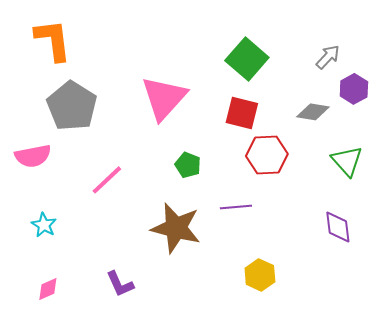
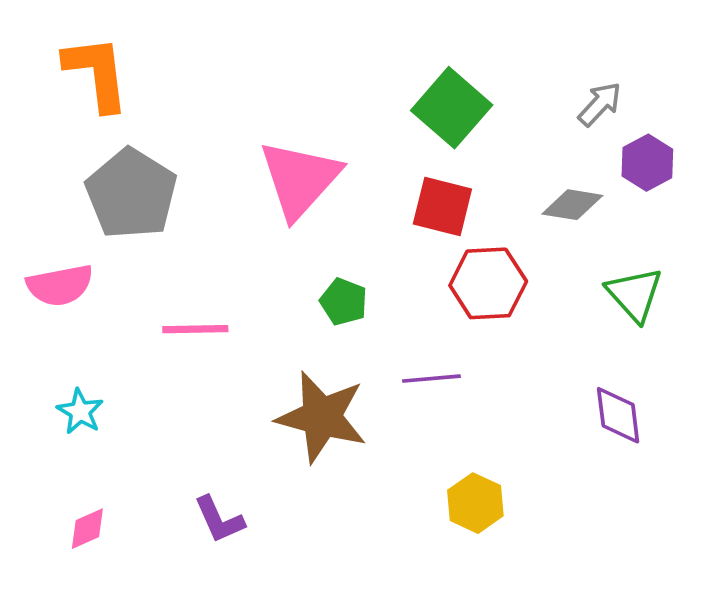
pink line: (107, 180) -> (195, 329), turned 42

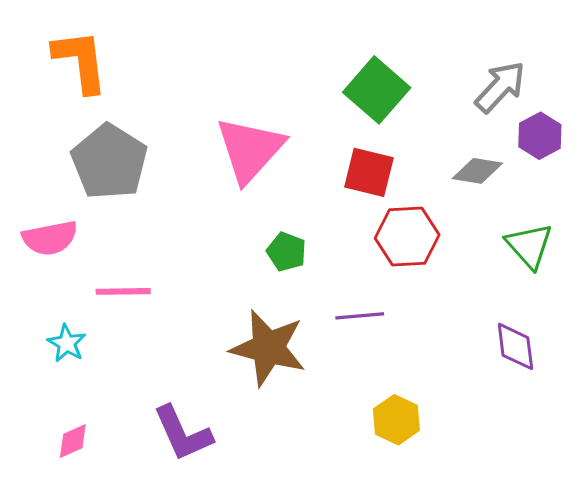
gray arrow: (600, 104) -> (500, 87), size x1.4
pink line: (195, 329) -> (123, 291), moved
purple L-shape: (219, 519) -> (183, 433), size x1.4

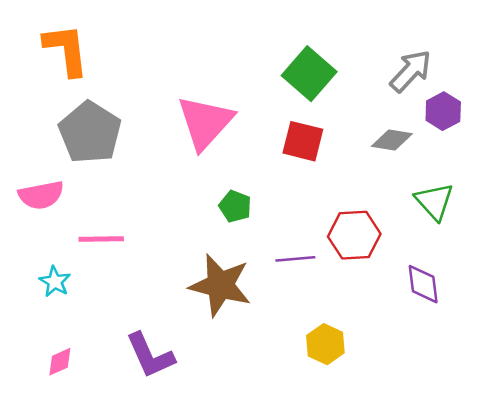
red hexagon: (407, 236) -> (354, 235), moved

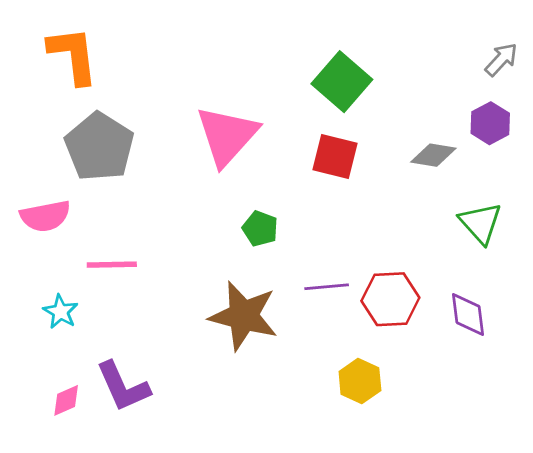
gray arrow: (411, 71) -> (501, 59), moved, size x0.7
red hexagon: (354, 235) -> (390, 299), moved
purple L-shape: (150, 355) -> (123, 387), moved

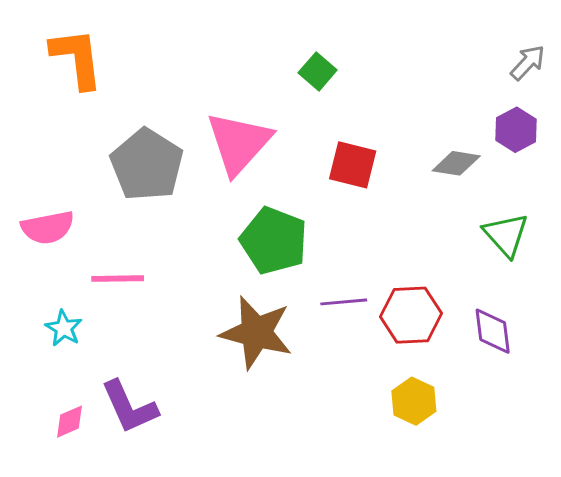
green square: (342, 82) -> (318, 71), moved, size x0.6
gray pentagon: (99, 147) -> (147, 165), moved
green pentagon: (260, 229) -> (274, 241), size x1.8
yellow hexagon: (360, 381) -> (414, 401), moved

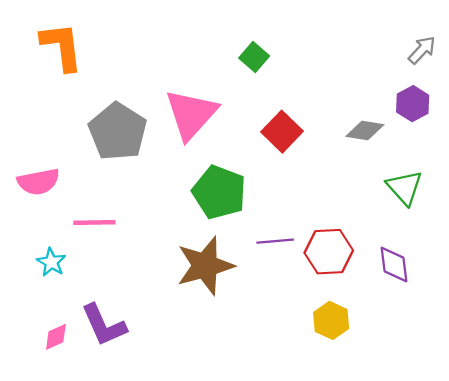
red square: (353, 165) -> (282, 132), turned 30
brown star: (256, 333) -> (205, 266), turned -30

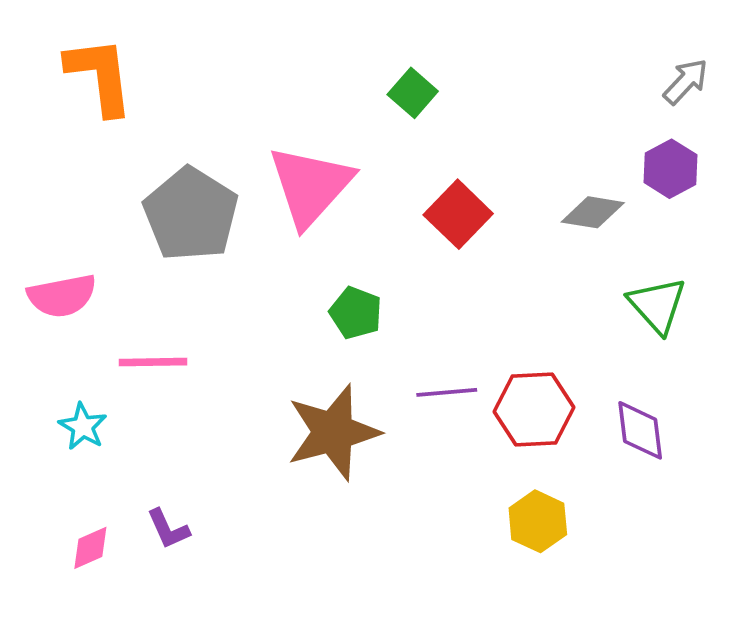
green pentagon: (219, 192) -> (356, 313), size x0.6
purple L-shape: (104, 325) -> (168, 529), size x0.6

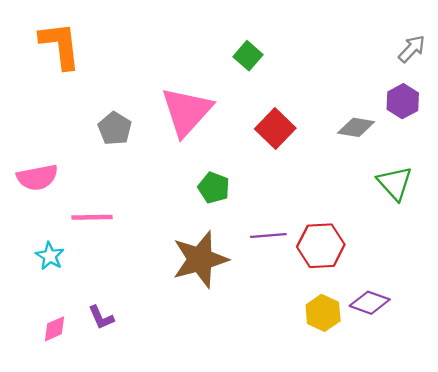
gray pentagon: (191, 214) -> (115, 128), size x0.6
purple diamond: (640, 430) -> (370, 303), moved, turned -63

